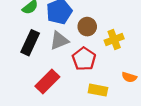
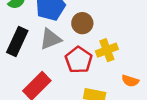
yellow cross: (114, 39) -> (107, 50), moved

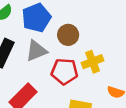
red pentagon: (79, 60) -> (64, 71), turned -30

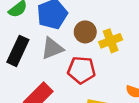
yellow cross: (92, 62) -> (111, 41), moved

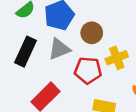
yellow cross: (111, 41) -> (117, 58), moved

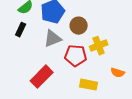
black rectangle: (25, 52) -> (21, 30), moved, size x0.6

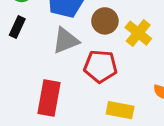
yellow cross: (99, 46) -> (138, 33), moved, turned -30
red rectangle: (42, 77) -> (49, 98), turned -35

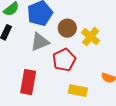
red pentagon: (100, 66) -> (64, 60), turned -30

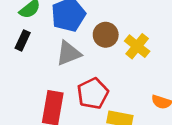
red pentagon: (64, 60) -> (93, 93), moved

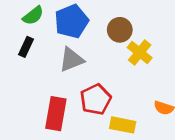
brown circle: (106, 35) -> (120, 30), moved

